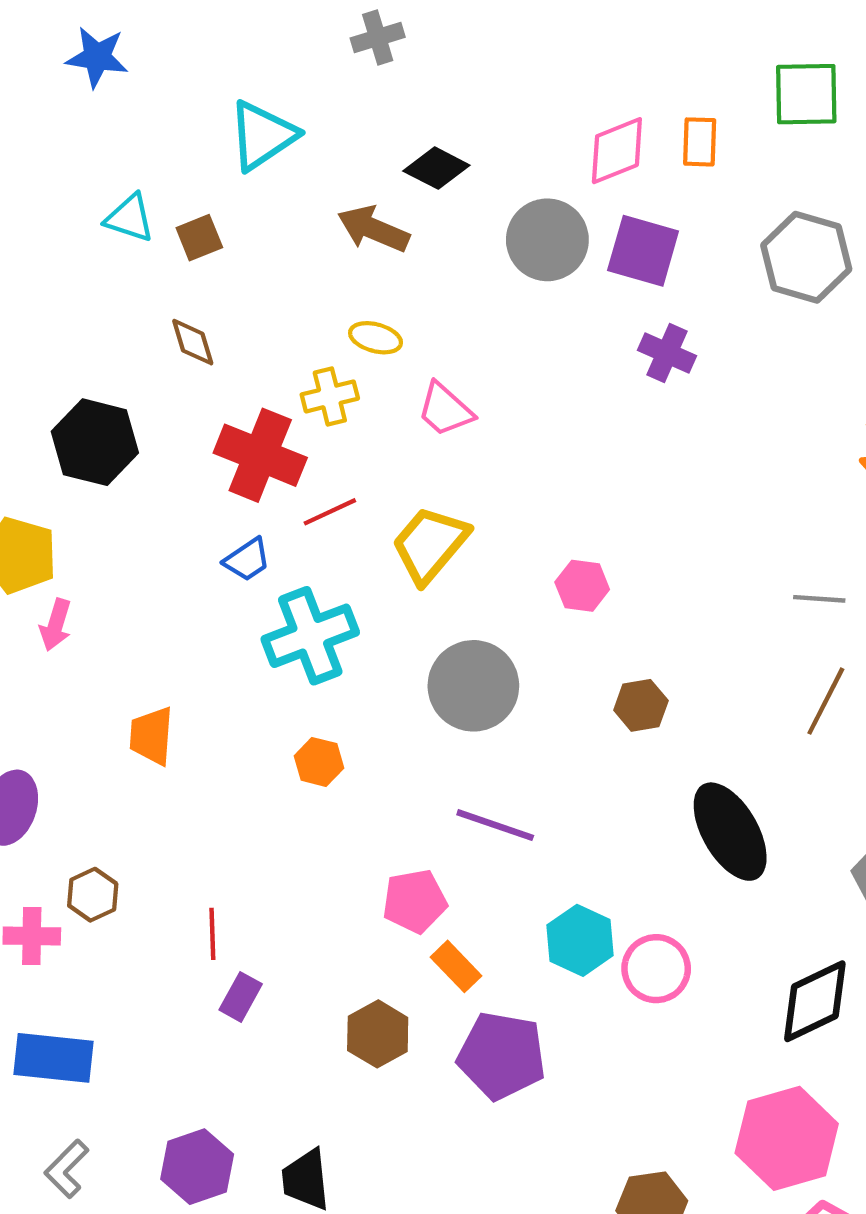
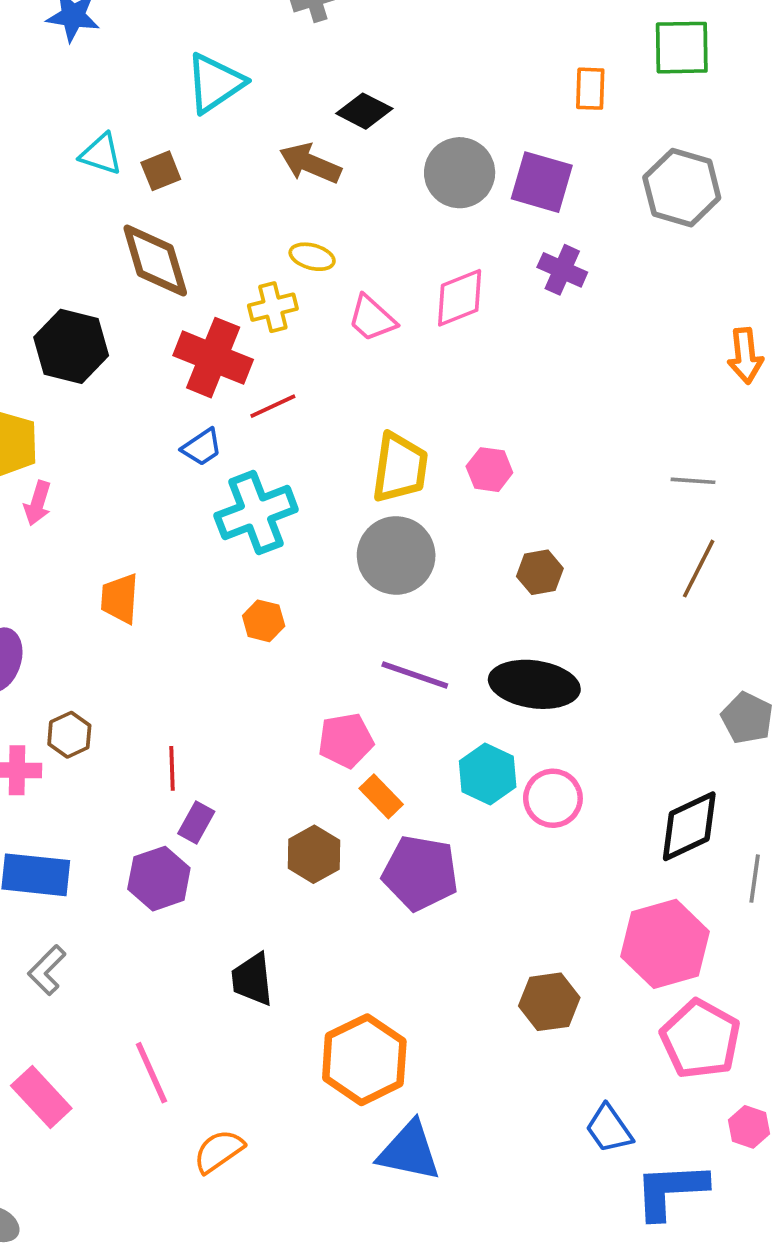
pink diamond: (617, 151) -> (460, 298), moved
brown diamond: (193, 342) -> (155, 260), size x1.8
yellow trapezoid: (430, 544) -> (400, 468), moved, turned 148
black ellipse: (730, 832) -> (534, 684), moved, turned -52
purple hexagon: (197, 1167) -> (159, 879), moved

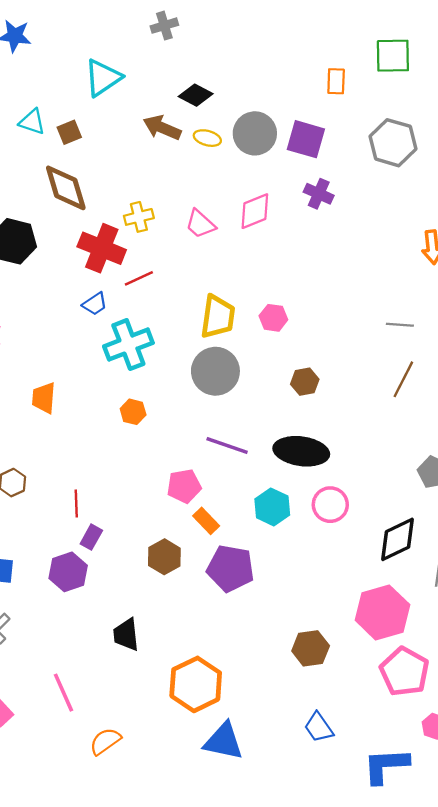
yellow ellipse: (312, 257) -> (207, 138), moved
pink circle: (553, 798) -> (330, 505), moved
blue trapezoid: (609, 1129) -> (319, 727), moved

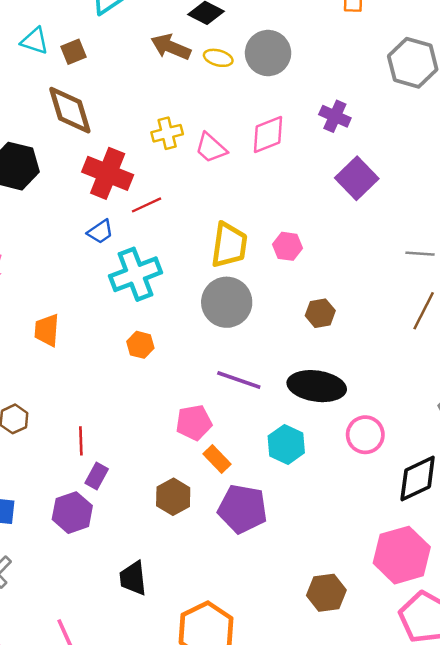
purple square: (306, 139) -> (357, 178), moved, turned 30
yellow cross: (139, 217) -> (167, 133), moved
pink circle: (330, 505) -> (365, 435), moved

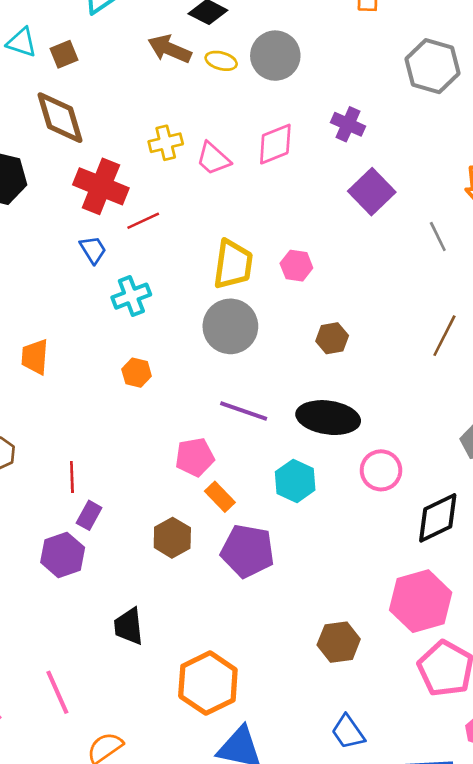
blue trapezoid: (100, 232) -> (93, 250), turned -88
gray line: (420, 254) -> (438, 237), moved, turned 60
cyan cross: (136, 274) -> (131, 296), size x0.7

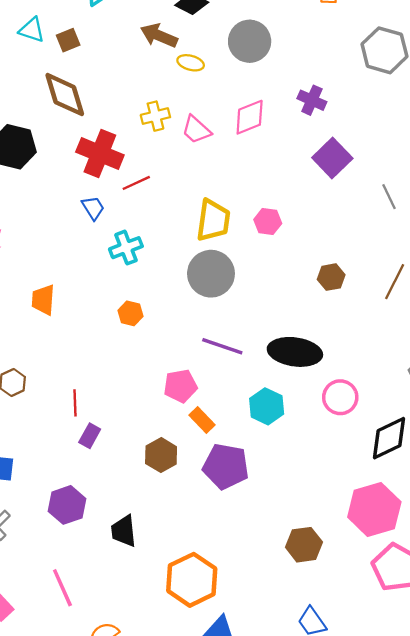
yellow ellipse: (221, 61) -> (191, 63), moved
brown hexagon: (332, 338) -> (331, 277), moved
purple hexagon: (63, 555) -> (67, 505), moved

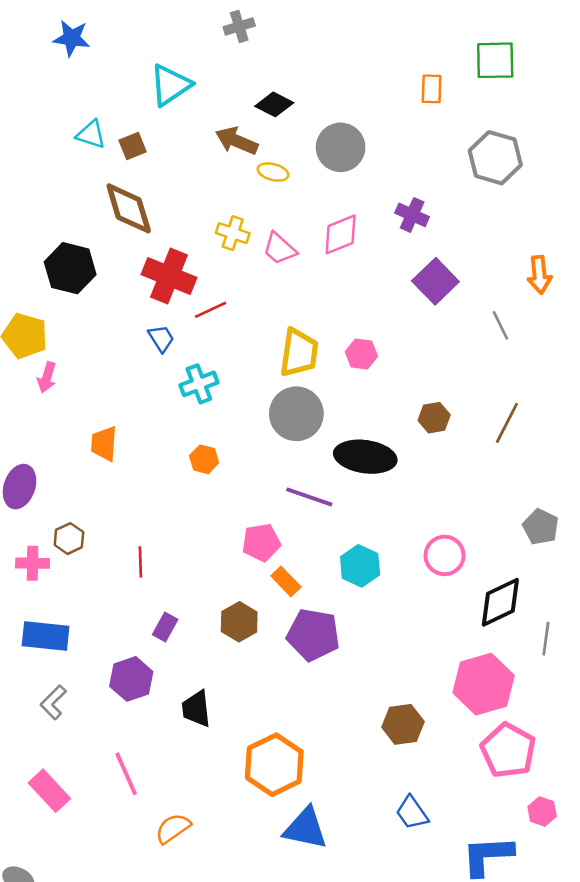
yellow cross: (155, 116) -> (233, 233), turned 32
black ellipse: (295, 352) -> (365, 457), moved
purple rectangle: (90, 436) -> (165, 627), moved

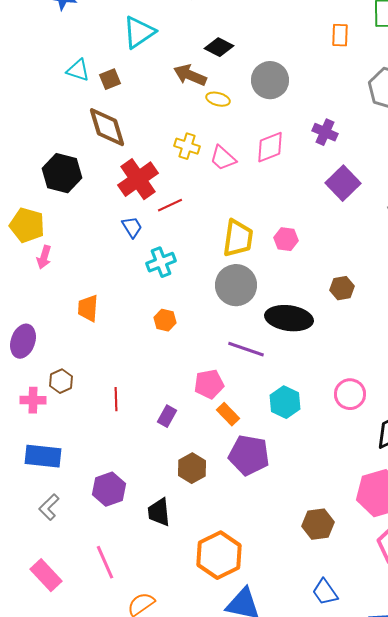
red cross: (169, 276) -> (138, 179), turned 33
brown hexagon: (239, 622) -> (192, 468), moved
purple rectangle: (165, 627) -> (167, 416), moved

